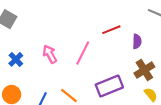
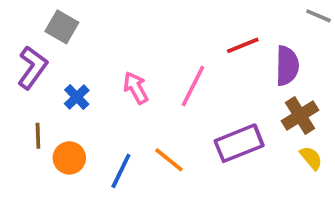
purple semicircle: (137, 41) -> (287, 66), size x1.5

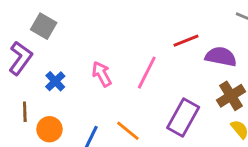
purple semicircle: (287, 66) -> (221, 57), turned -80
purple rectangle: (239, 143) -> (183, 118), turned -39

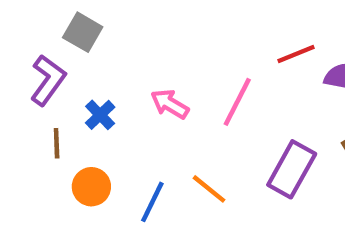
pink arrow: (102, 74) -> (170, 104), turned -30
brown line: (25, 112) -> (57, 143), moved

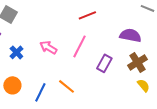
red line: (296, 54) -> (87, 15), moved
purple rectangle: (292, 169) -> (104, 63), moved, size x0.7

